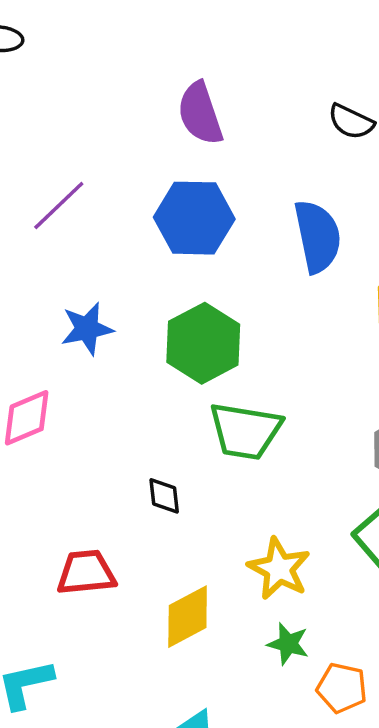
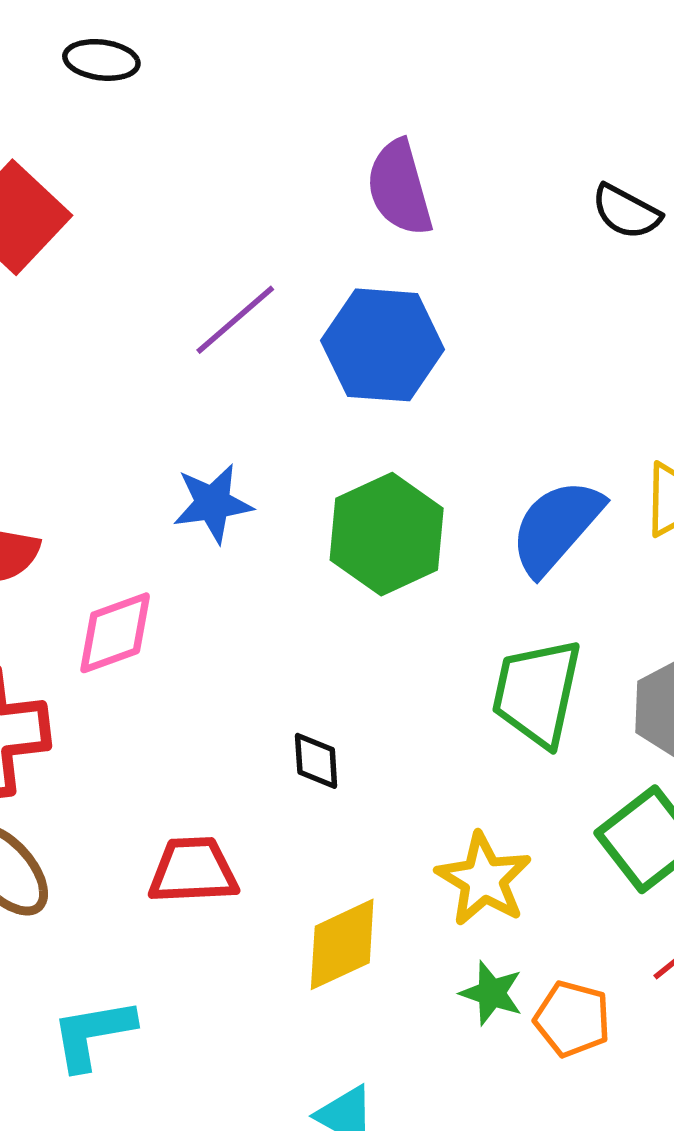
purple line: (59, 205) -> (235, 320), moved
blue semicircle: (318, 236) -> (556, 527), moved, turned -130
green trapezoid: (245, 431) -> (537, 693), moved, turned 90
orange pentagon: (342, 688) -> (572, 1019), moved

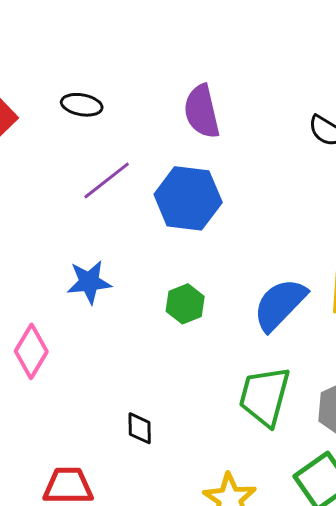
black ellipse: (101, 60) -> (82, 105), moved
green hexagon: (387, 534) -> (185, 304), size x0.6
pink diamond: (115, 633) -> (31, 351), turned -42

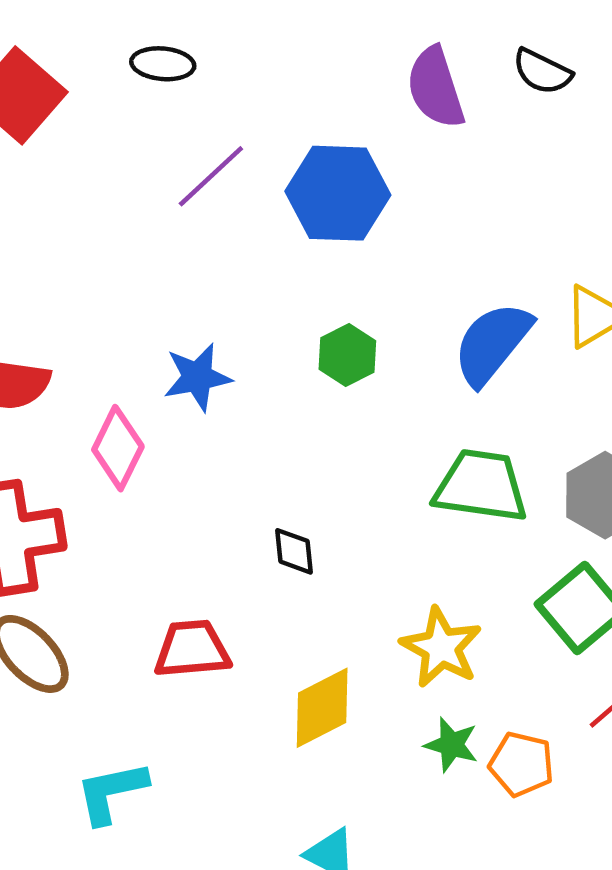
purple semicircle: (202, 111) -> (436, 88), moved
blue star: (89, 282) -> (197, 377), moved
green trapezoid: (265, 396) -> (481, 486), turned 88

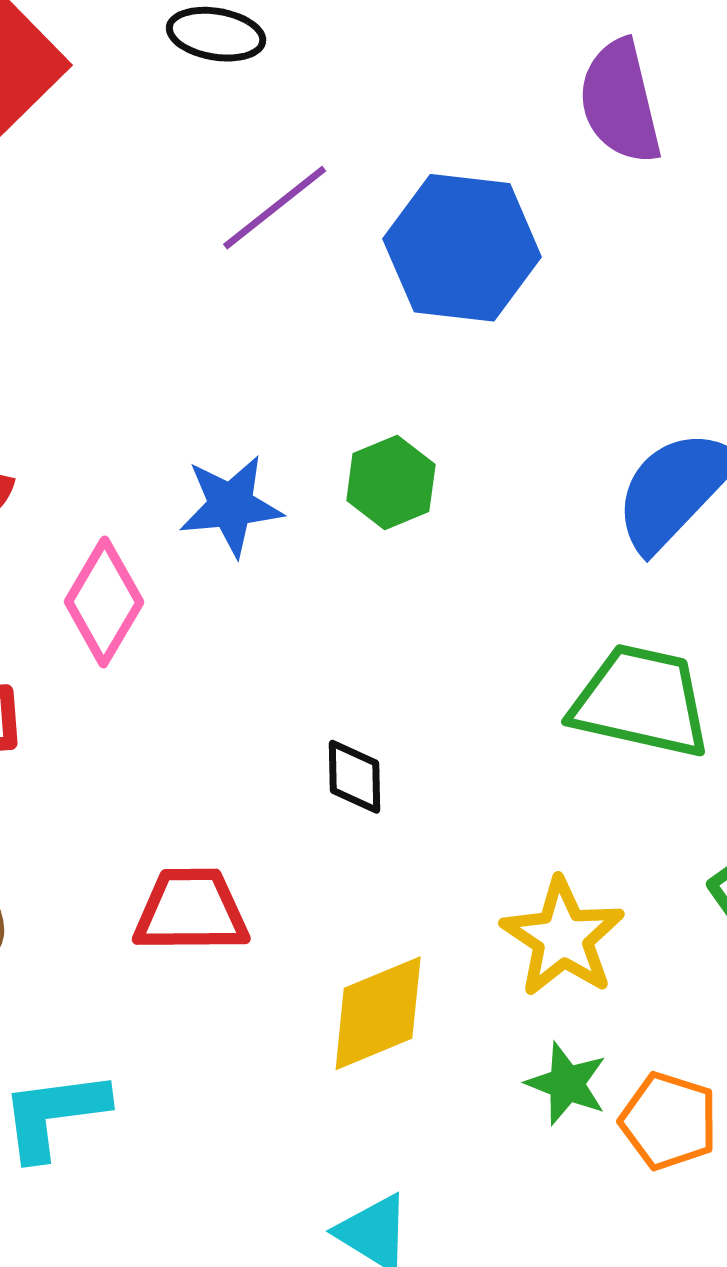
green hexagon: (347, 355) -> (391, 483), moved

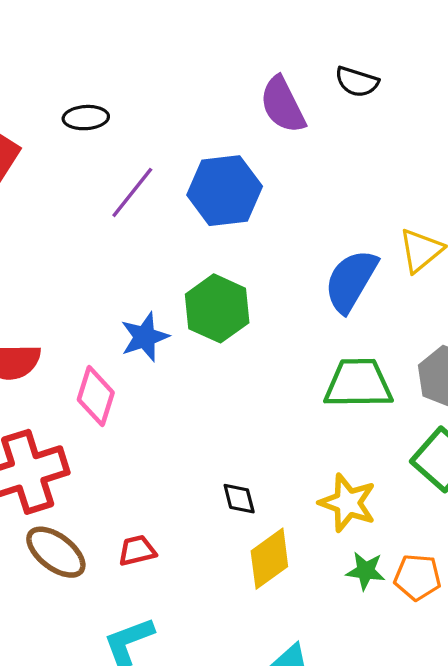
green hexagon: (391, 483) -> (217, 308), size x1.5
black diamond: (355, 777) -> (239, 499), moved
red trapezoid: (191, 911) -> (137, 551), moved, size x0.7

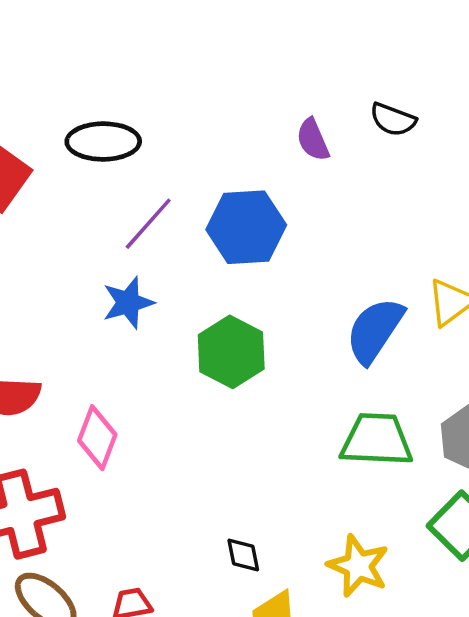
purple semicircle: (283, 105) -> (313, 140), size x0.7
black ellipse: (86, 118) -> (103, 142), size x1.5
blue star: (145, 337) -> (128, 303), moved

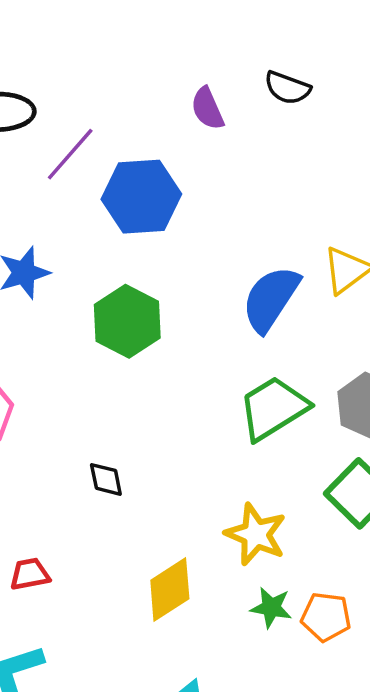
purple line: (148, 224) -> (70, 154), moved
green trapezoid: (377, 440) -> (273, 408), turned -34
black diamond: (243, 555) -> (106, 479), moved

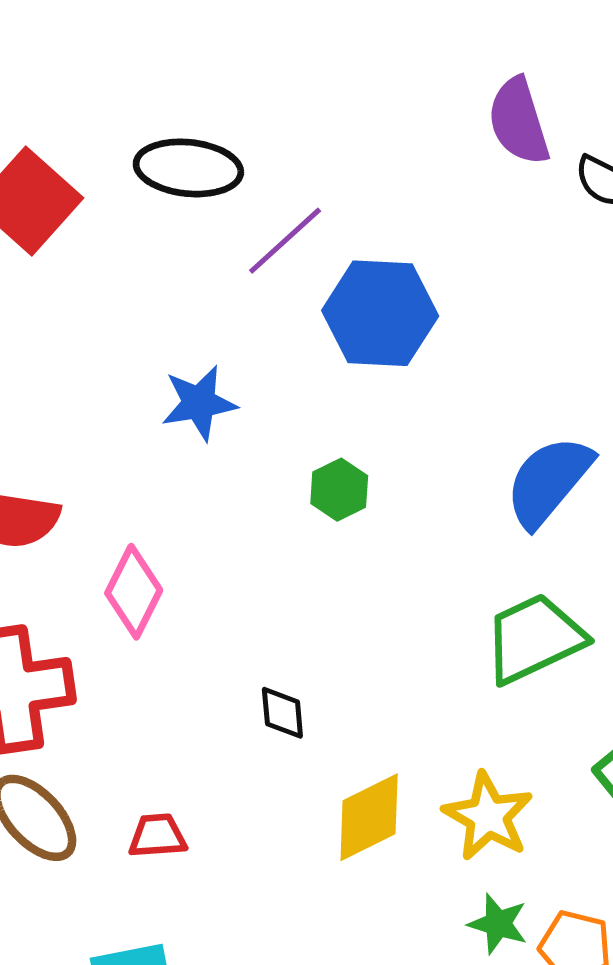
purple semicircle: (207, 109) -> (519, 121), moved, size x1.4
green hexagon: (127, 321) -> (339, 490), size x0.6
yellow diamond: (170, 590) -> (369, 817), moved

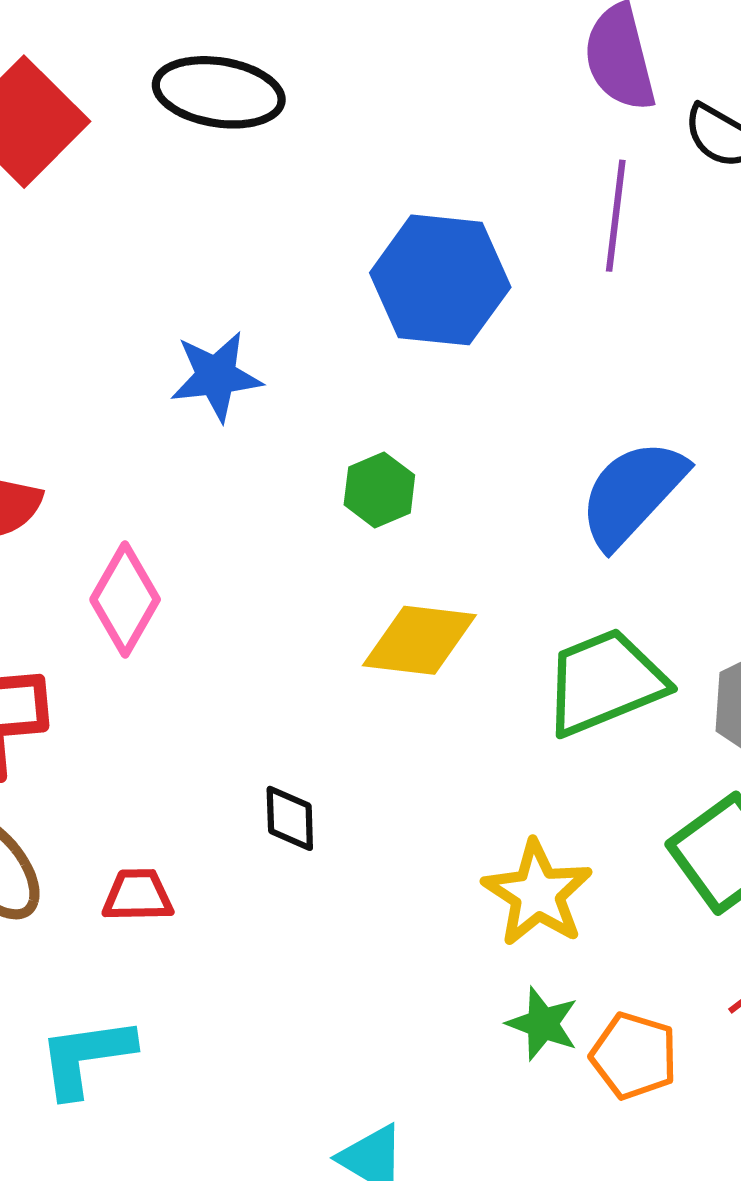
purple line: (285, 241) -> (616, 216), moved, turned -44
black diamond: (282, 713) -> (290, 818), moved
yellow diamond: (369, 817) -> (419, 640), moved, turned 30

